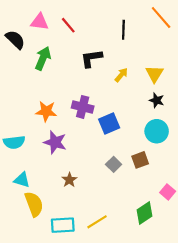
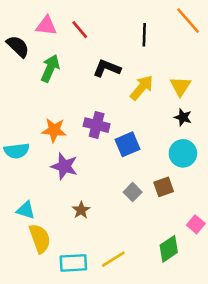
black L-shape: (91, 58) -> (107, 68), turned 30
yellow arrow: (121, 75) -> (142, 88), size x1.5
cyan semicircle: (14, 142) -> (17, 151), moved

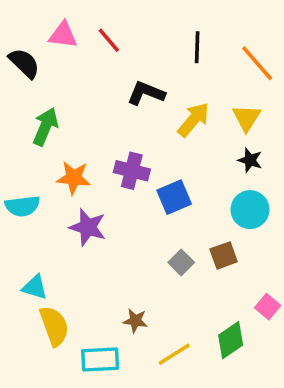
orange line: (188, 21) -> (257, 63), moved
green arrow: (50, 68) -> (45, 127), moved
brown star: (81, 210) -> (135, 321), moved, turned -30
yellow line: (113, 259) -> (174, 354), moved

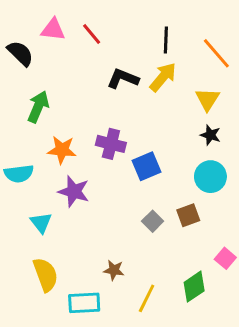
yellow arrow: (194, 120) -> (163, 77), moved
cyan triangle: (35, 287) -> (41, 223), moved, turned 35
yellow line: (174, 354) -> (147, 298), turned -32

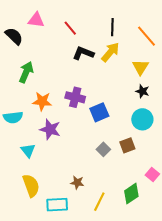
red line: (92, 34) -> (70, 28), moved

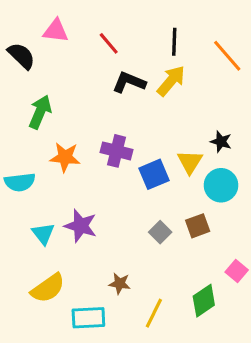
yellow triangle: (140, 67) -> (190, 162), moved
purple star: (50, 129) -> (81, 226), moved
yellow semicircle: (31, 186) -> (48, 288), turned 75

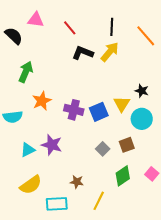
purple cross: (117, 151) -> (74, 110), moved
orange star: (65, 157) -> (42, 101), turned -30
cyan triangle: (43, 234) -> (28, 150), turned 42
green diamond: (204, 301) -> (123, 176), moved

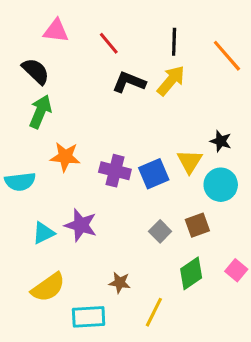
black semicircle: (14, 36) -> (36, 71), moved
orange star: (42, 101) -> (65, 157), turned 30

